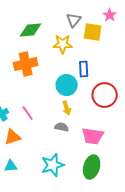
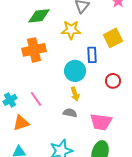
yellow square: (93, 32) -> (113, 38), moved, turned -36
red circle: (105, 95) -> (113, 81), size x0.6

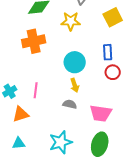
yellow square: (113, 38) -> (113, 17), moved
blue rectangle: (92, 55) -> (108, 52), moved
pink line: (36, 99) -> (36, 90), turned 42

